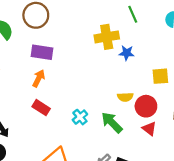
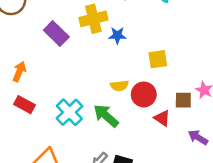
purple rectangle: (42, 52) -> (56, 34), moved, turned 40
cyan cross: (80, 117) -> (69, 112), size x1.5
red triangle: (149, 129) -> (162, 118), moved

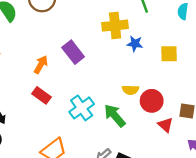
purple rectangle: (56, 34) -> (73, 52), moved
yellow square: (158, 59) -> (169, 54), moved

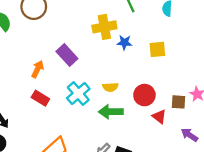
yellow semicircle: (130, 90) -> (110, 87), moved
cyan cross: (82, 108) -> (78, 94), moved
green arrow: (115, 116) -> (111, 112), turned -45

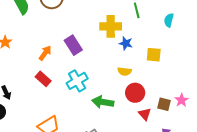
yellow semicircle: (110, 87) -> (125, 71), moved

